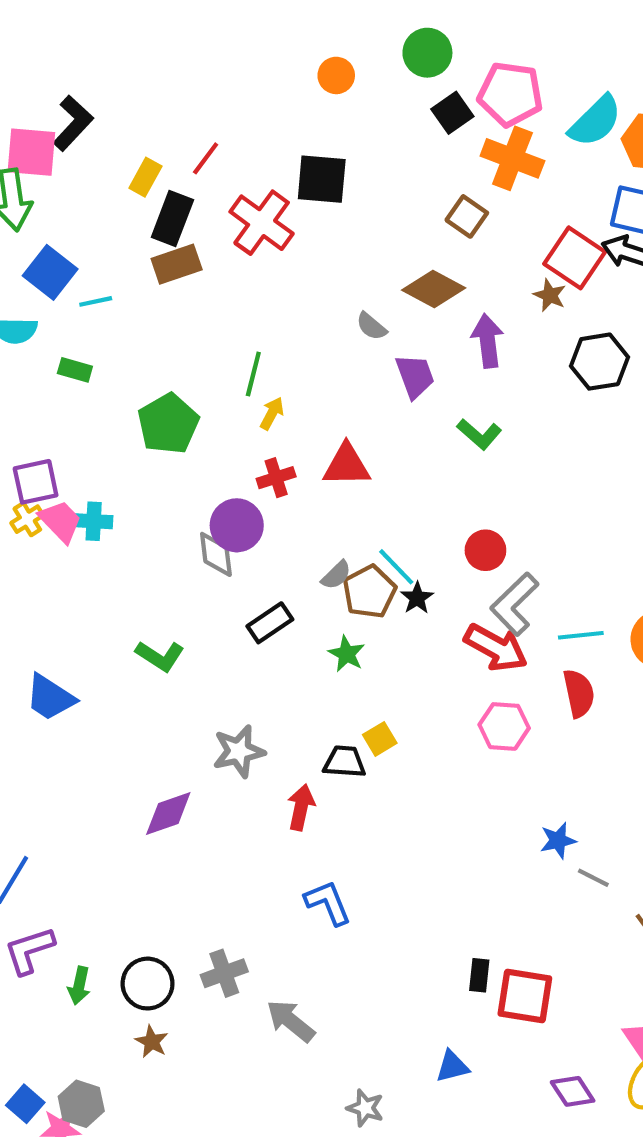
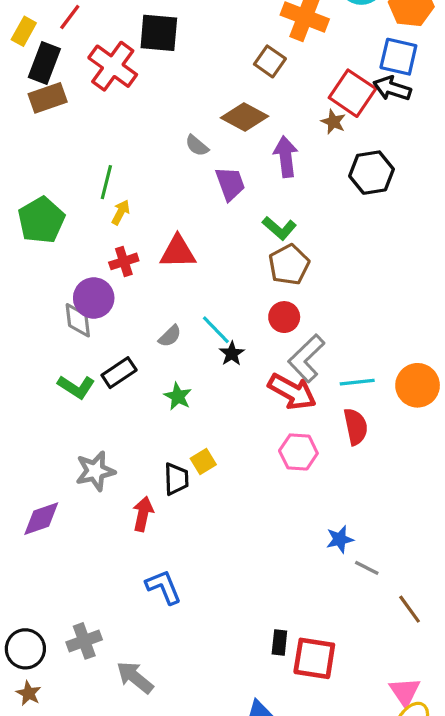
brown pentagon: (369, 592) -> (289, 265), moved
green L-shape: (160, 656) -> (76, 387), moved
black trapezoid: (344, 762) -> (176, 479), turned 84

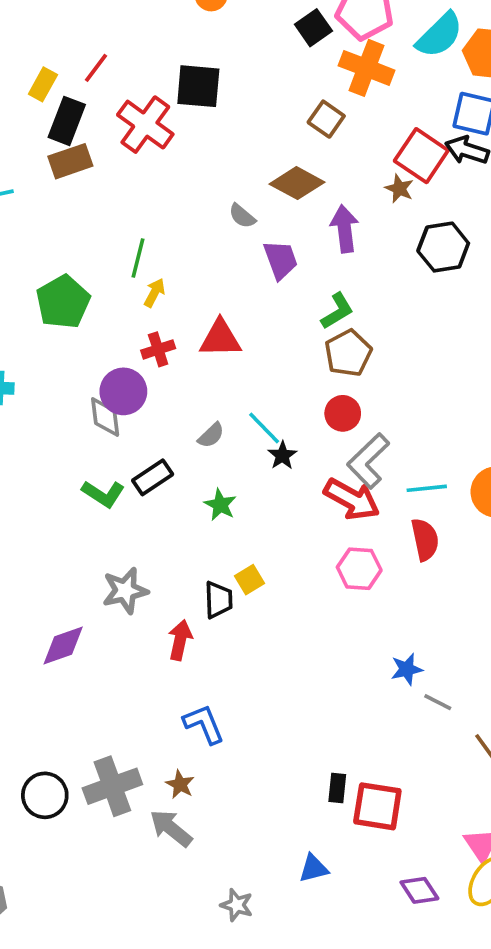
green L-shape: (279, 228) -> (337, 311), turned -72
gray cross: (84, 641) -> (112, 786), size x1.4
brown star: (29, 693) -> (180, 784), moved

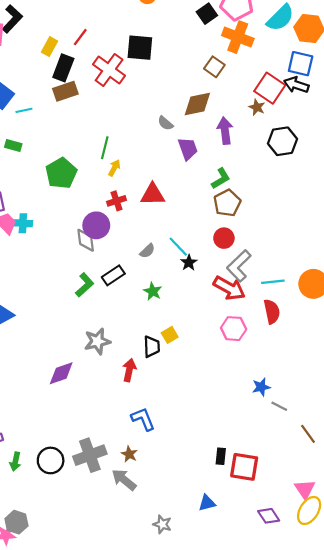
brown diamond: (297, 183) -> (197, 104), turned -40
green L-shape: (103, 494) -> (85, 285), turned -75

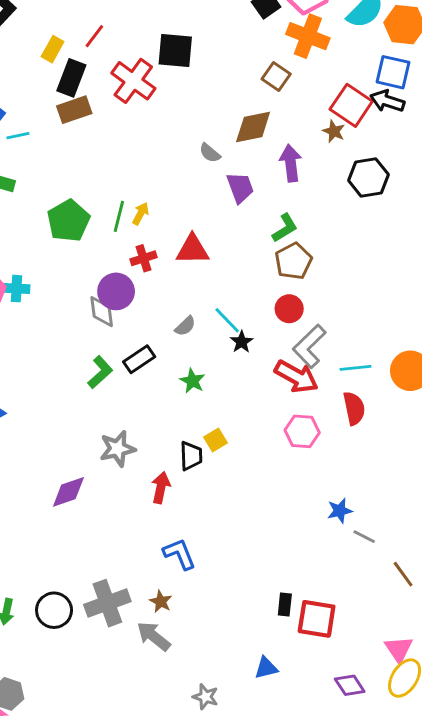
green line: (105, 148) -> (119, 216), moved

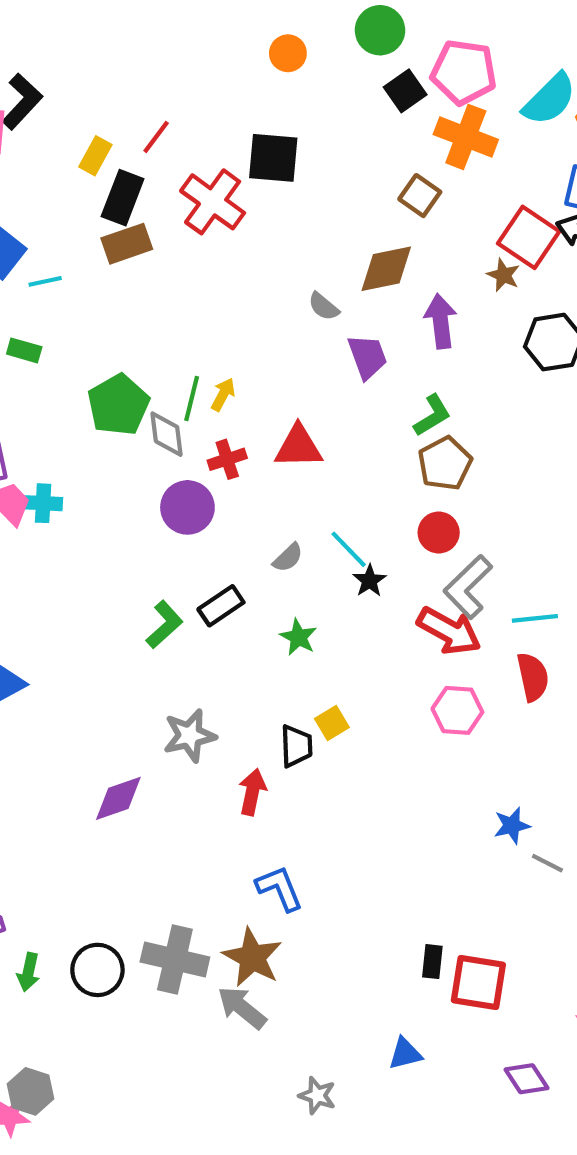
gray diamond: (102, 312) -> (167, 434), moved
brown star: (161, 602) -> (252, 957), size x1.8
gray cross: (107, 603) -> (175, 959), turned 33

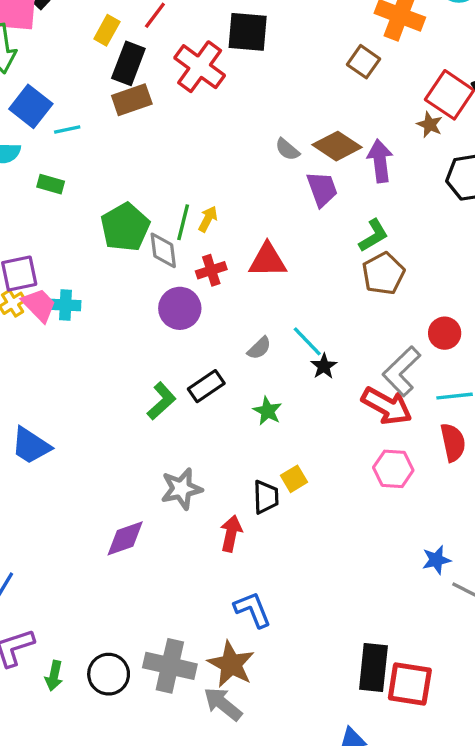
brown diamond: (386, 269) -> (337, 146), moved, turned 45
red circle: (439, 533) -> (445, 333), moved
black rectangle: (432, 962) -> (373, 668), size x1.8

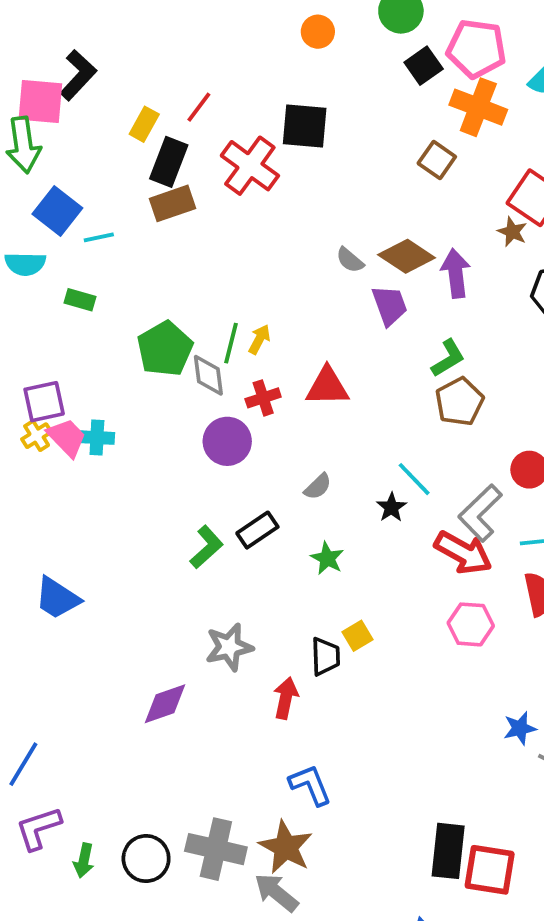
cyan line: (307, 341) -> (414, 479), moved

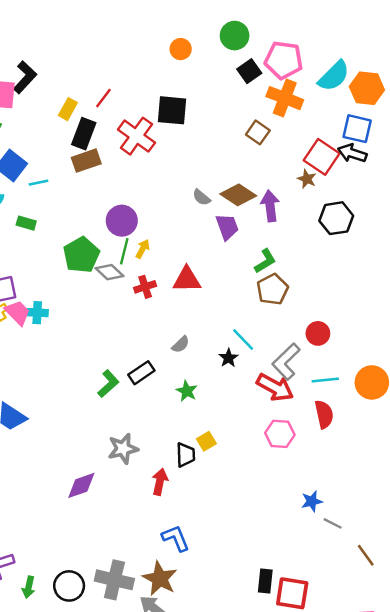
gray diamond: (208, 375) -> (110, 272), turned -40
purple circle: (227, 441) -> (122, 221), moved
black rectangle: (448, 851) -> (265, 581), size x0.7

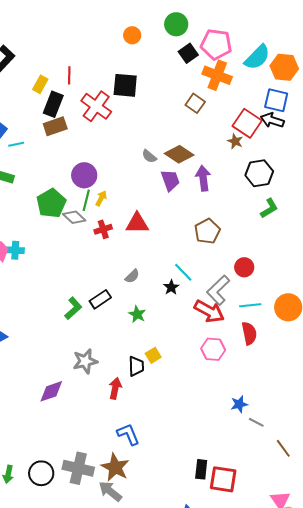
red line: (103, 98) -> (69, 75), turned -36
purple arrow: (270, 206) -> (203, 178), moved
green L-shape: (265, 261) -> (269, 208), moved

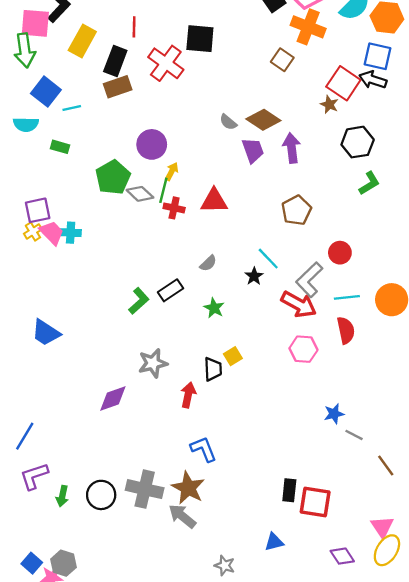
yellow rectangle: (40, 84) -> (82, 41), moved, size x1.5
green line: (86, 200) -> (163, 190), moved
red cross: (103, 229) -> (174, 208), turned 30

